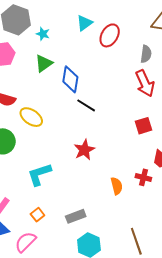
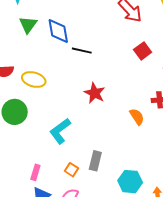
gray rectangle: (76, 216) -> (95, 161), moved, turned -36

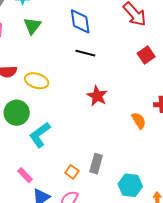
blue diamond: (58, 31) -> (80, 21), moved
cyan L-shape: (60, 131) -> (40, 135), moved
pink rectangle: (35, 172) -> (25, 175), moved, turned -63

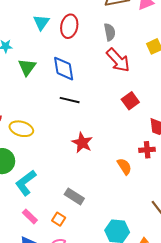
green triangle: (32, 26) -> (27, 67), moved
gray rectangle: (96, 164) -> (74, 196), moved, turned -72
pink rectangle: (25, 175) -> (30, 216), moved

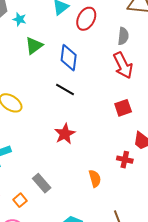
orange semicircle: (124, 166) -> (95, 179), moved

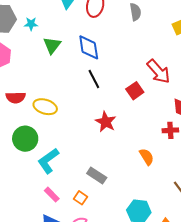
red arrow: (123, 65) -> (158, 71), moved
black line: (65, 89) -> (94, 79), turned 48
red square: (123, 108) -> (135, 91), moved

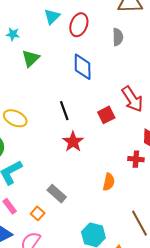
blue diamond: (89, 47) -> (83, 67), moved
black line: (94, 79) -> (64, 111), moved
orange semicircle: (147, 157) -> (109, 182), turned 36

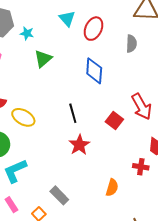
cyan triangle: (52, 17) -> (67, 19), turned -30
red square: (106, 115) -> (114, 121), turned -30

